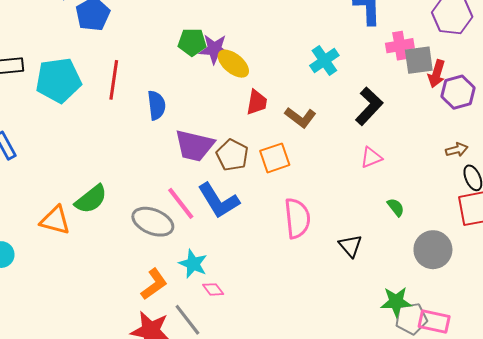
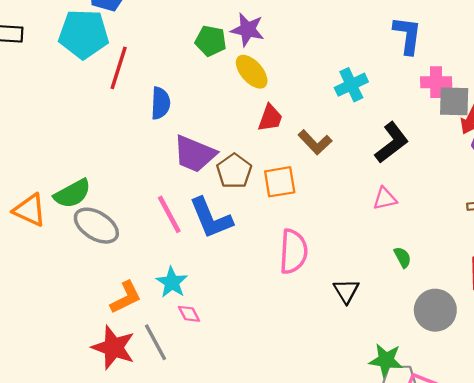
purple star: (214, 49) -> (248, 30), moved
cyan pentagon: (58, 80) -> (84, 34), moved
gray ellipse: (153, 222) -> (96, 226), moved

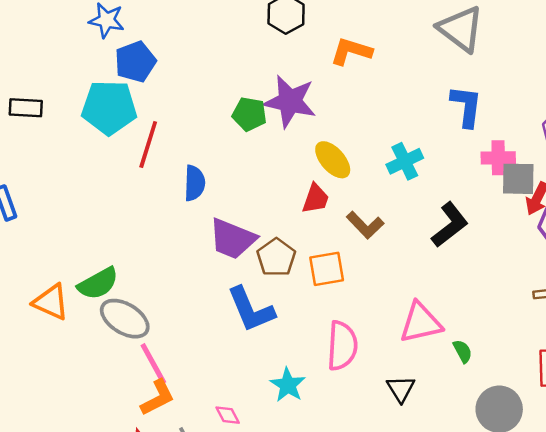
purple star: (248, 30) -> (290, 101), size x1.4
yellow ellipse: (252, 72) -> (333, 160), moved
pink triangle: (385, 199) -> (421, 323), moved, size x1.6
pink line: (169, 214) -> (153, 364), moved
cyan star: (172, 282) -> (288, 385), moved

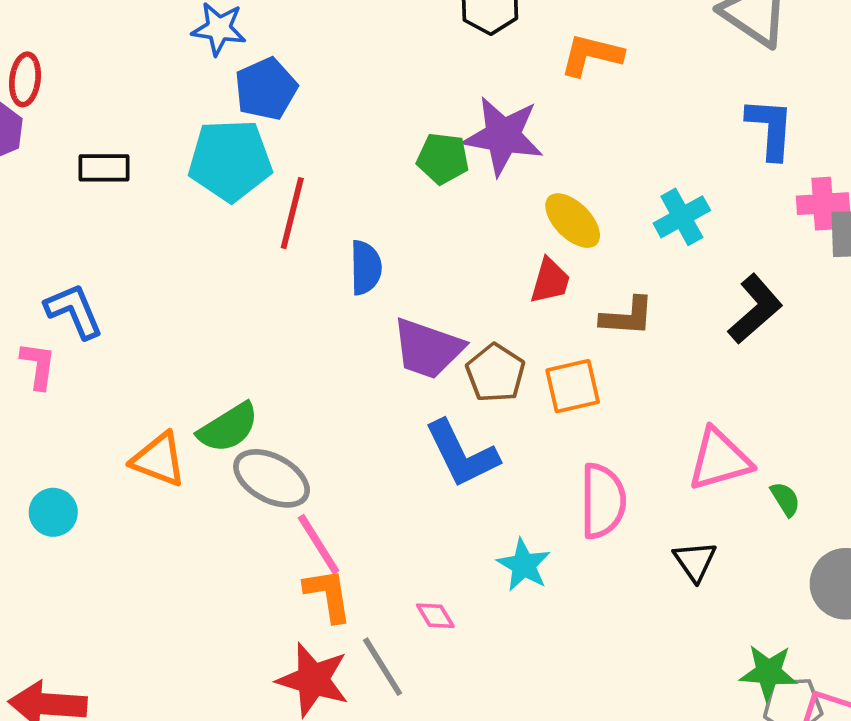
brown L-shape: (365, 225) -> (627, 317), turned -39
orange L-shape: (158, 398) -> (328, 595), turned -69

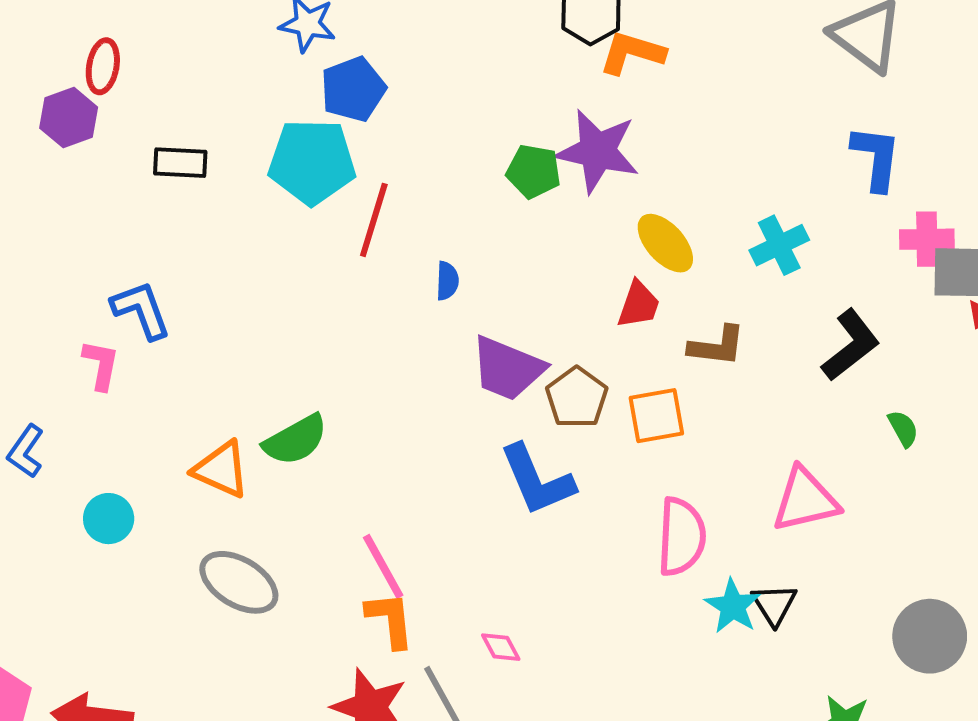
orange L-shape: (591, 55) -> (632, 53), moved
blue semicircle: (366, 268) -> (447, 281), size x0.7
gray ellipse: (272, 478) -> (239, 582), moved
green semicircle: (785, 499) -> (903, 429), moved
cyan star: (524, 565) -> (733, 606), moved

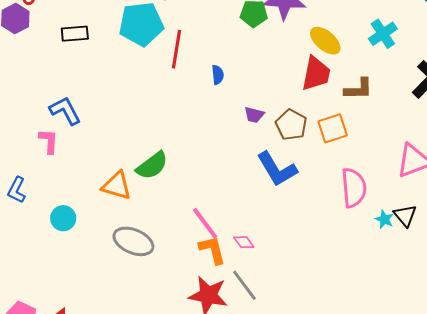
red trapezoid: (639, 305) -> (316, 74), size x1.4
purple trapezoid: (507, 368) -> (254, 115), size x0.5
cyan star: (733, 606) -> (384, 219), size x0.7
pink diamond: (501, 647) -> (244, 242), moved

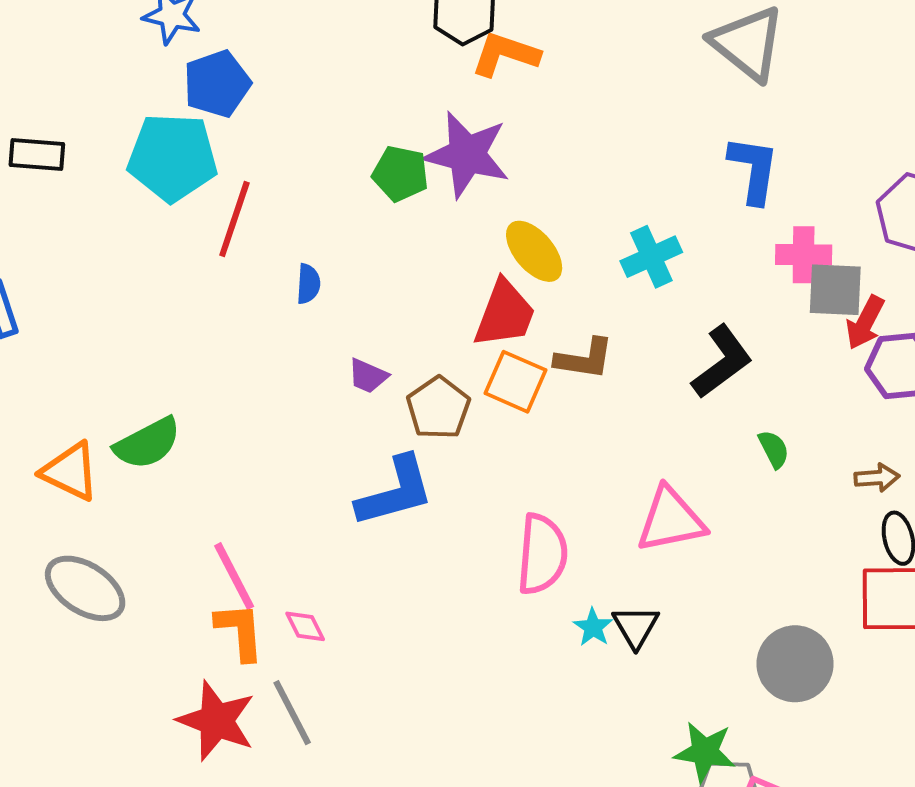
orange square: (333, 128) -> (515, 382), moved, turned 32
blue L-shape: (277, 169) -> (395, 492), turned -84

